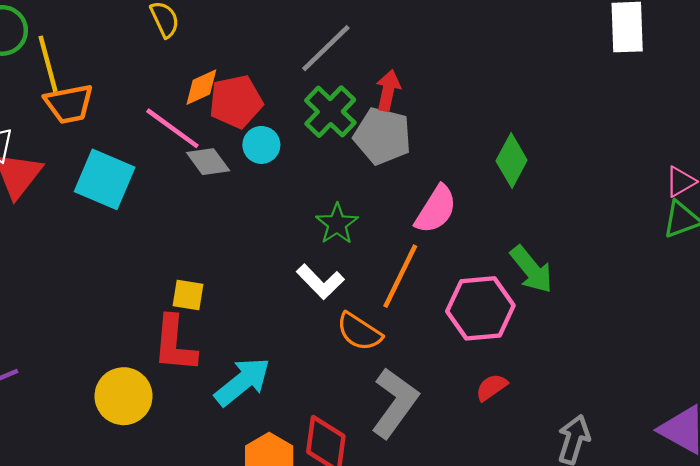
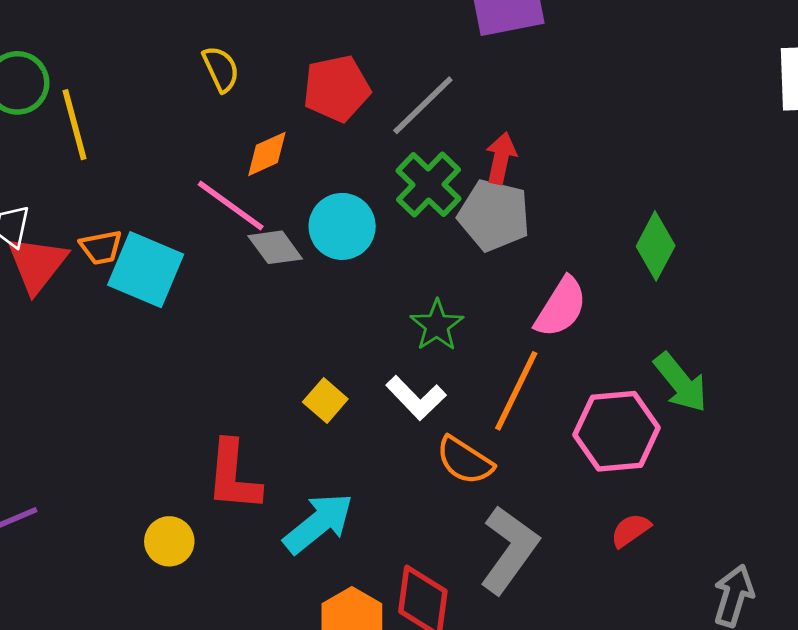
red pentagon: (236, 102) -> (337, 88), moved
orange trapezoid: (69, 104) -> (101, 247), moved, size x0.7
cyan circle: (261, 145) -> (342, 226), size x1.4
yellow square: (188, 295) -> (325, 401), moved, turned 32
yellow circle: (124, 396) -> (169, 541), size x0.7

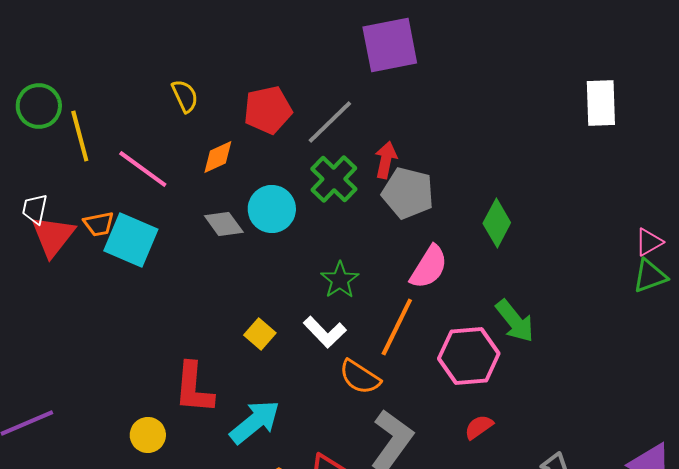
pink line: (231, 206) -> (143, 169), moved
gray pentagon: (494, 215) -> (408, 193), moved

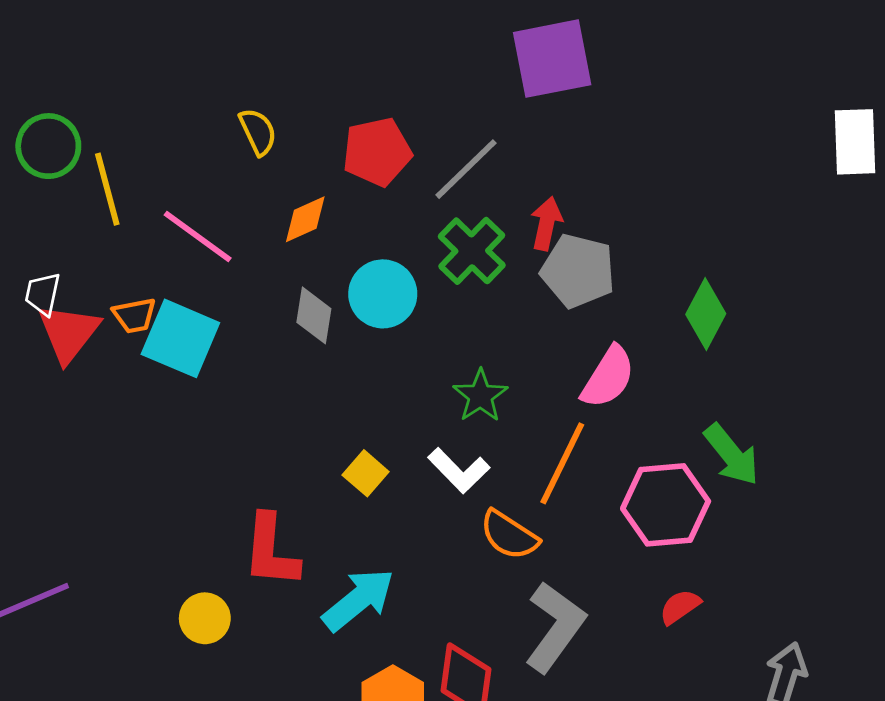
gray diamond: (224, 224) -> (314, 315), turned 45

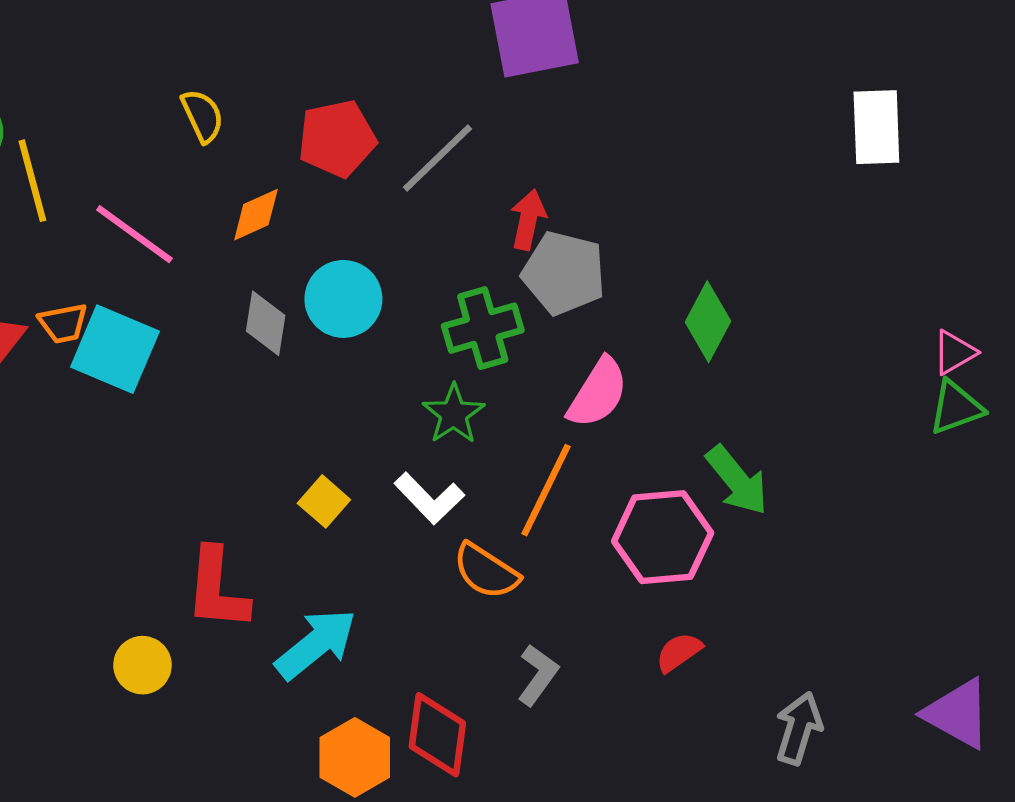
green cross: (472, 251) -> (483, 328), moved, turned 30
gray L-shape: (555, 627) -> (538, 675), size x0.6

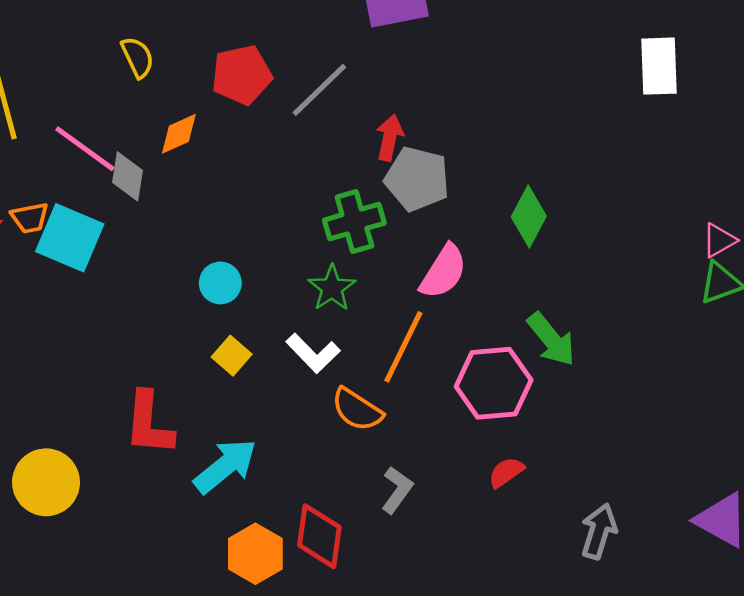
cyan circle: (343, 299) -> (220, 283), moved, size x0.7
gray diamond: (266, 323) -> (128, 176), moved
yellow circle: (142, 665) -> (46, 482), moved, size x1.5

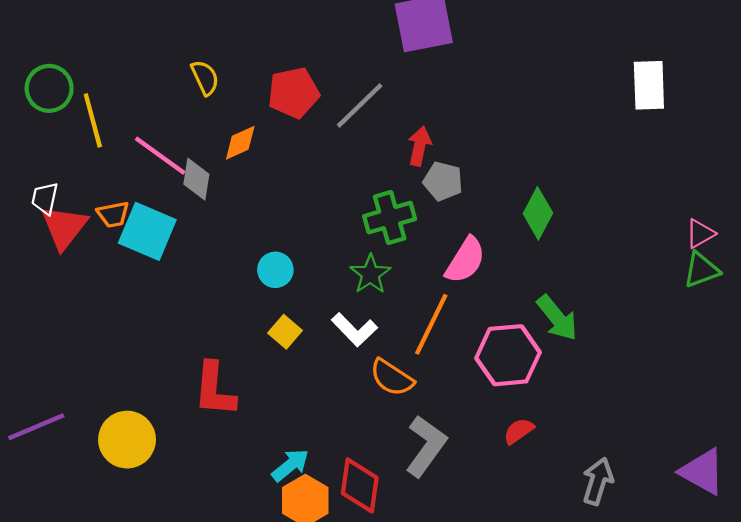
gray pentagon: (417, 179) -> (443, 181), size x0.7
cyan arrow: (225, 466) -> (290, 465), moved, size x0.7
gray L-shape: (397, 490) -> (426, 446), size x1.5

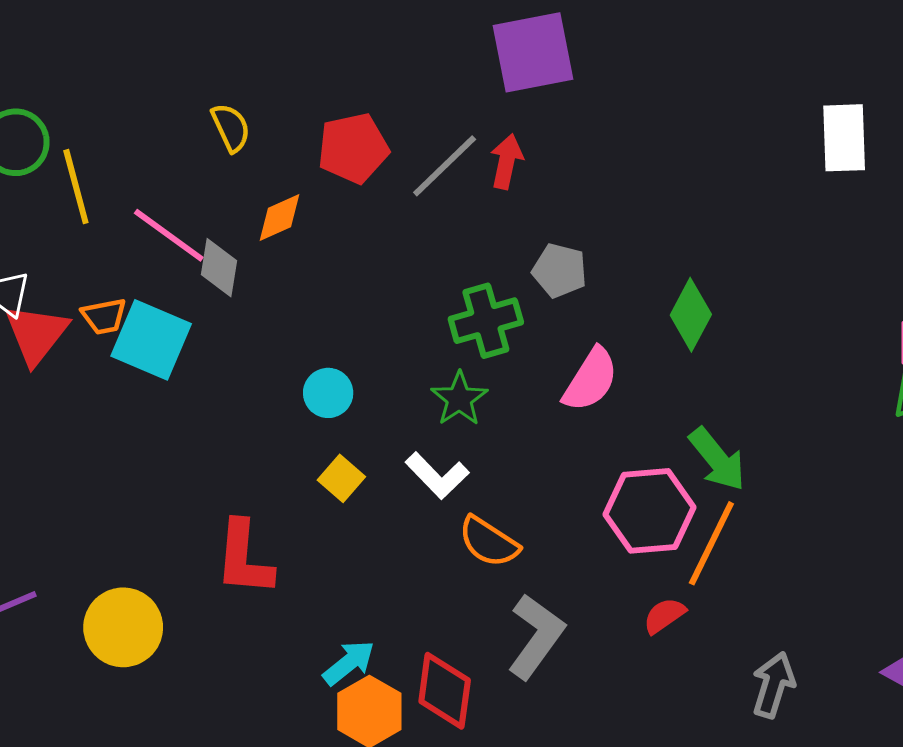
red arrow: (419, 146) -> (506, 161), moved
orange line: (431, 324) -> (711, 543), moved

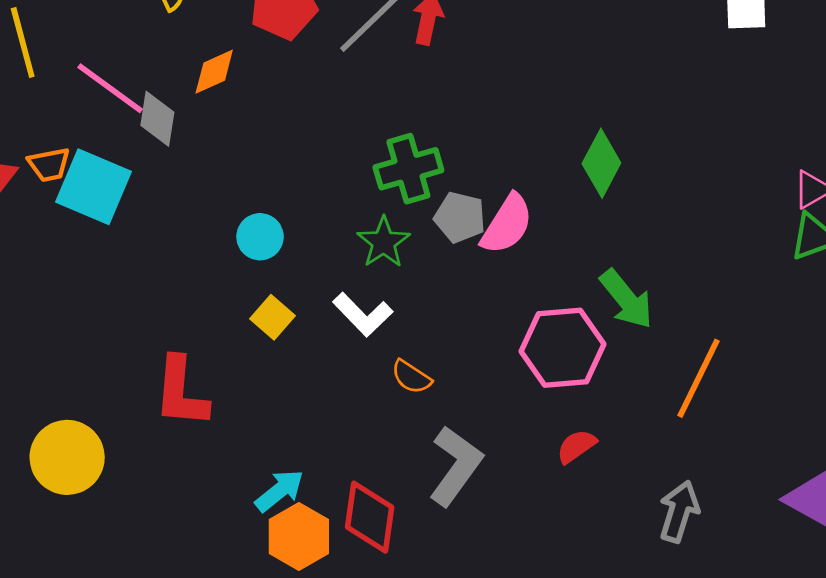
gray pentagon: (560, 271) -> (460, 217), moved
orange semicircle: (489, 542) -> (411, 377), size x0.7
orange line: (711, 543) -> (699, 378), moved

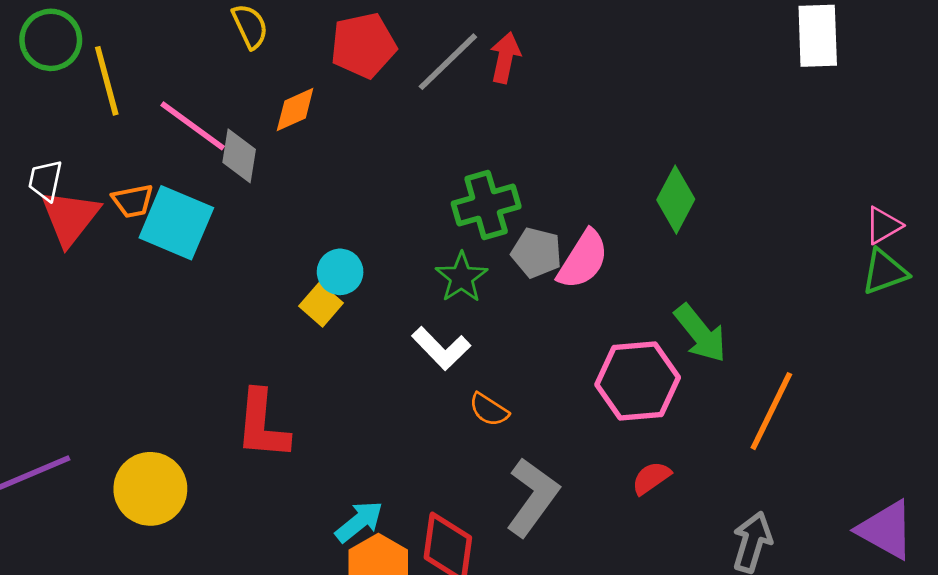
yellow square: (272, 317) -> (321, 305), moved

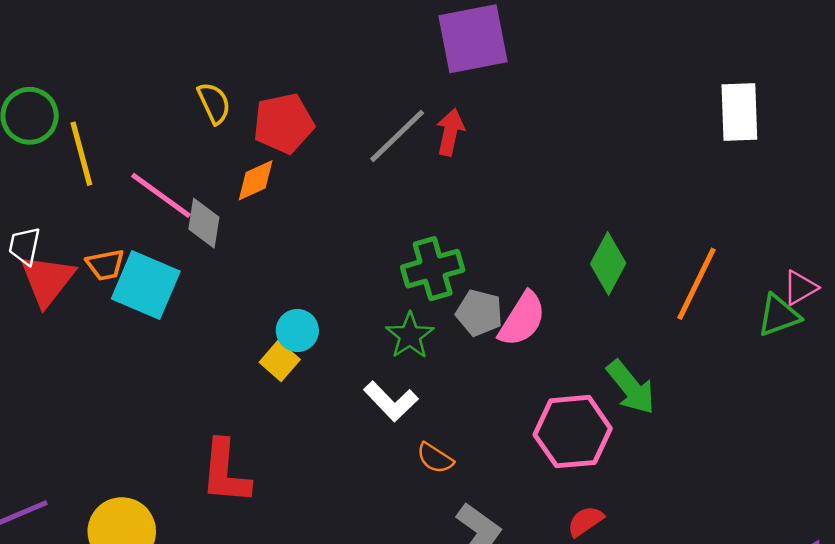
red pentagon: (363, 45) -> (283, 123), moved
green triangle: (885, 272) -> (779, 315), moved
orange line: (771, 411) -> (697, 284), moved

